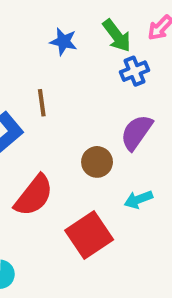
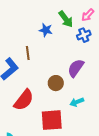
blue star: (63, 42) -> (46, 30), moved
blue cross: (135, 71) -> (84, 35), moved
red square: (89, 235) -> (52, 120), turned 30

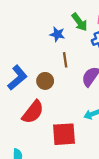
brown line: (28, 53) -> (65, 60), moved
brown circle: (56, 83) -> (45, 81), moved

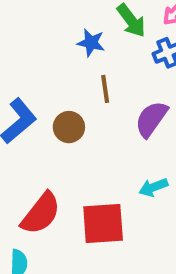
red semicircle: (33, 112) -> (41, 213), moved

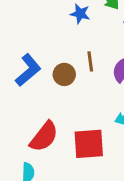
brown line: (105, 89) -> (90, 61), moved

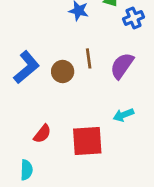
red semicircle: (44, 137) -> (42, 134), size x0.6

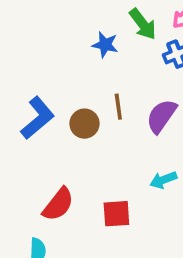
red semicircle: (42, 134) -> (58, 204), size x1.4
red square: (87, 141) -> (116, 214), size x0.7

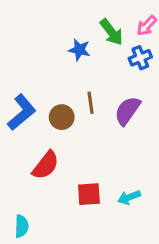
cyan arrow: (163, 180) -> (129, 197), moved
red semicircle: (58, 204) -> (46, 165), moved

